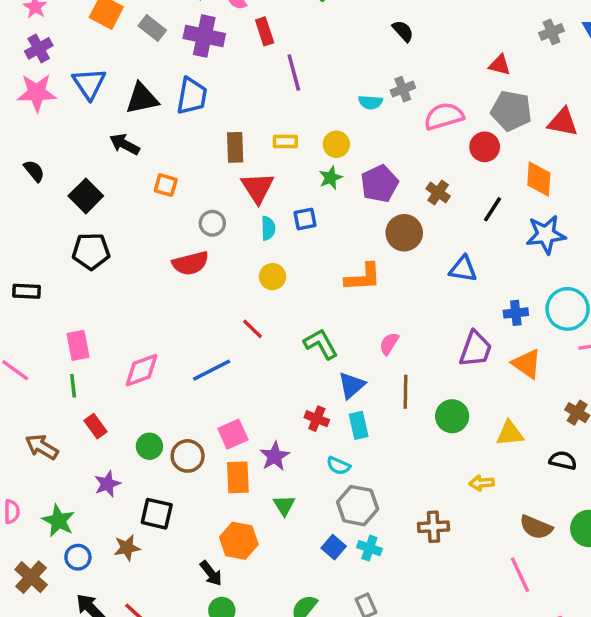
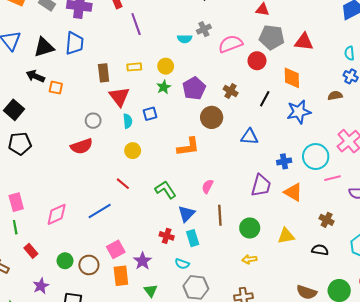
orange square: (166, 185) -> (56, 88), moved
yellow arrow: (482, 483) -> (249, 259), moved

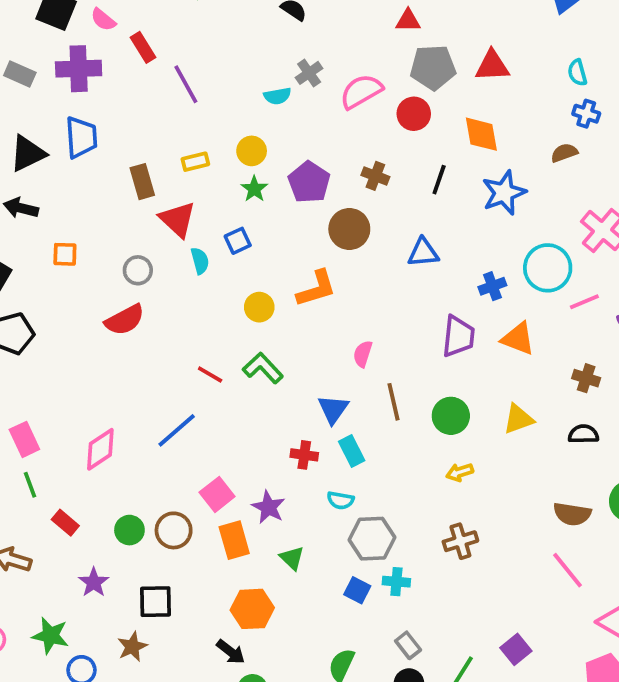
orange square: (56, 88) -> (65, 254), moved
yellow circle: (133, 151) -> (259, 307), moved
green L-shape: (165, 190) -> (263, 368), moved

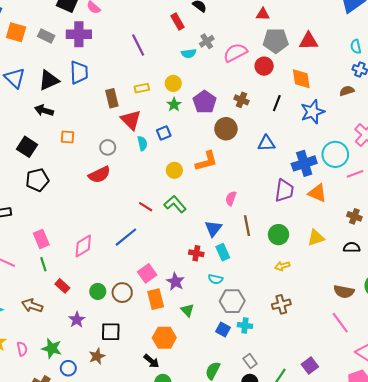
red rectangle: (143, 47) -> (178, 22), moved
blue cross: (492, 286) -> (304, 163), size x1.6

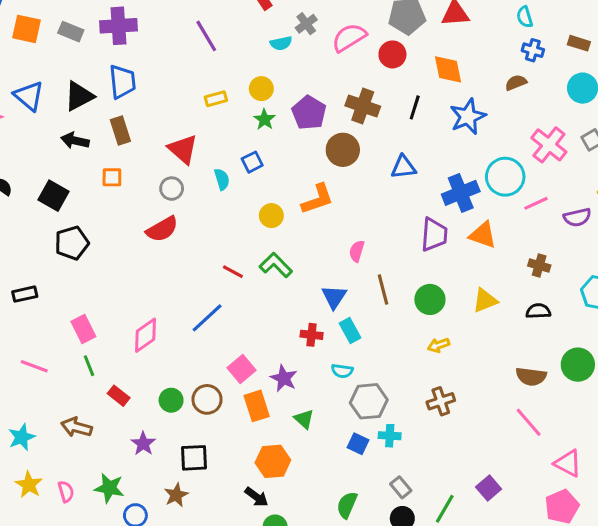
brown rectangle: (112, 98) -> (120, 131), moved
brown cross: (241, 100) -> (363, 106), size x1.5
red triangle: (131, 120) -> (183, 149), moved

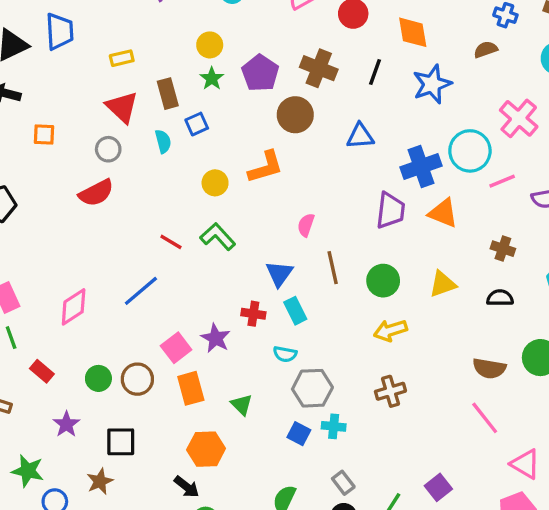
yellow rectangle: (216, 99) -> (122, 58), moved
brown rectangle: (120, 131) -> (168, 94), moved
yellow arrow: (439, 345) -> (390, 330), size x1.4
purple star: (284, 378) -> (216, 338), moved

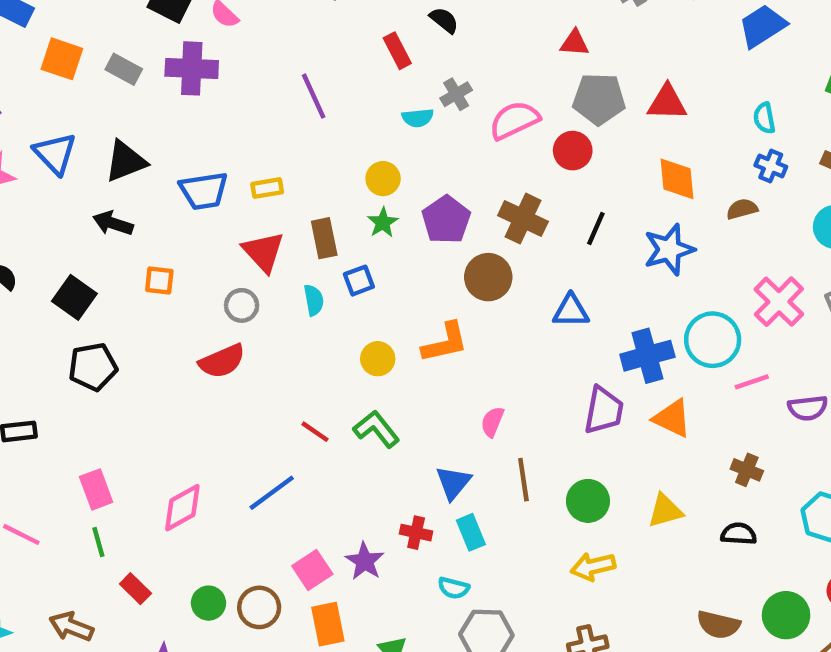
blue trapezoid: (60, 31) -> (204, 191), moved, turned 81
orange diamond: (413, 32) -> (677, 179), moved

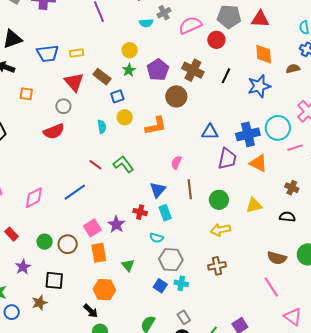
brown rectangle: (324, 238) -> (102, 77), turned -42
cyan semicircle: (314, 300) -> (102, 127), moved
blue triangle: (571, 311) -> (210, 132), moved
yellow circle: (378, 359) -> (125, 117), moved

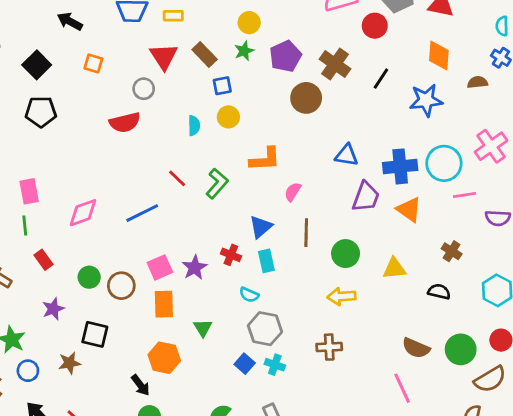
orange L-shape: (156, 126) -> (265, 159), moved
green L-shape: (123, 164) -> (217, 184), turned 70

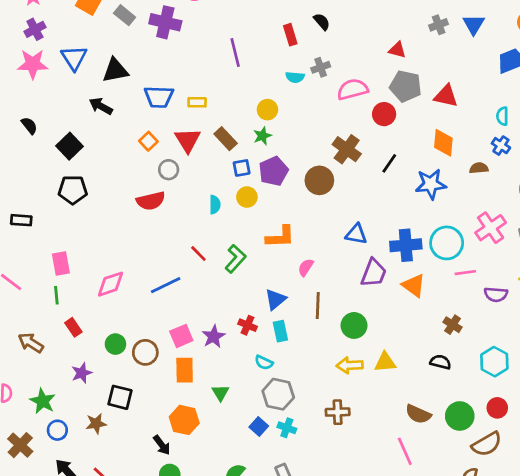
purple pentagon: (285, 56) -> (274, 171), moved
orange square: (93, 63) -> (148, 141), moved, turned 30
yellow triangle: (394, 268) -> (385, 362), moved

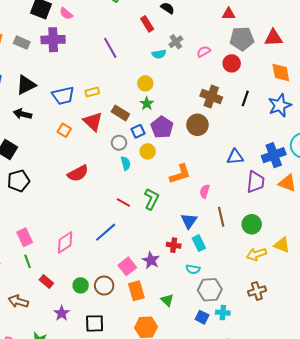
pink semicircle: (353, 89) -> (204, 52), size x0.6
gray circle: (169, 170) -> (119, 143), moved
yellow triangle: (385, 362) -> (282, 245), turned 42

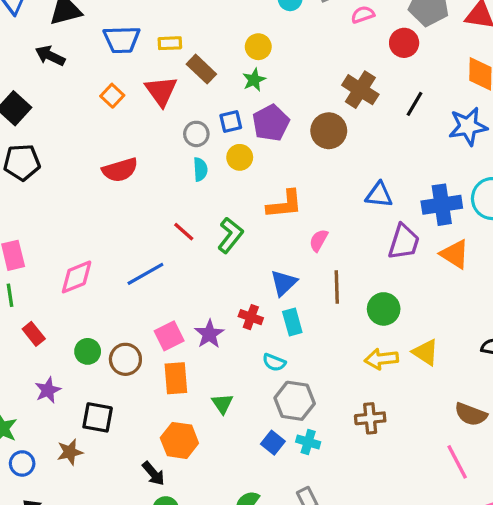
brown rectangle: (120, 113) -> (201, 69), moved

